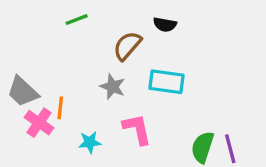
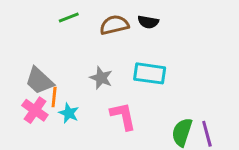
brown semicircle: (127, 46) -> (114, 25), moved, turned 36
gray trapezoid: (23, 92) -> (39, 81), moved
cyan star: (90, 142) -> (69, 113), moved, turned 30

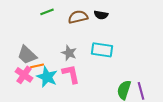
orange line: (54, 97) -> (37, 66), turned 72
cyan star: (69, 113) -> (47, 77), size x1.5
pink L-shape: (123, 116) -> (71, 74), moved

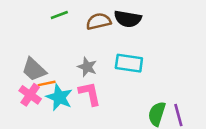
black semicircle: (101, 15) -> (128, 19), size x1.5

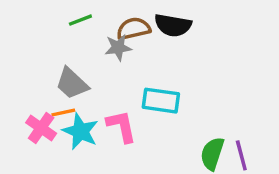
cyan rectangle: (129, 63) -> (161, 101), moved
gray star: (87, 67) -> (118, 47), moved, turned -30
gray trapezoid: (34, 69) -> (72, 83), moved

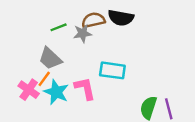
green line: (80, 20) -> (59, 27), moved
orange line: (63, 113) -> (44, 79), turned -42

